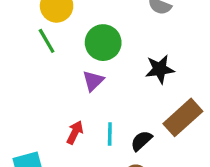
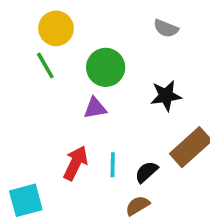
purple triangle: (93, 81) -> (95, 108), turned 35
red arrow: (75, 132) -> (75, 163), size x1.4

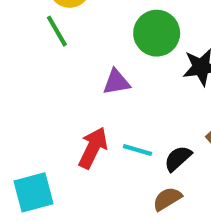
green circle: (106, 67) -> (157, 33), moved
cyan line: (113, 165) -> (138, 150), turned -75

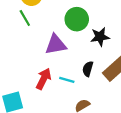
purple triangle: (116, 82) -> (56, 45), size x1.5
black semicircle: (178, 158) -> (88, 69), moved, turned -32

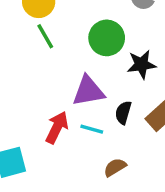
green line: (25, 18) -> (45, 36), moved
purple triangle: (56, 45) -> (88, 91), moved

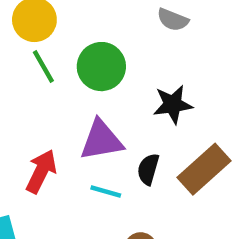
green circle: (107, 38) -> (101, 67), moved
red arrow: (57, 127) -> (41, 171), moved

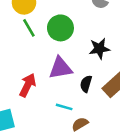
cyan line: (106, 191) -> (64, 107), moved

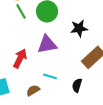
black semicircle: (86, 84) -> (77, 85), moved
brown semicircle: (80, 124) -> (33, 90), moved

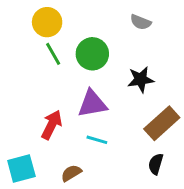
cyan line: (50, 76) -> (97, 140), moved
black semicircle: (77, 85) -> (156, 164), moved

